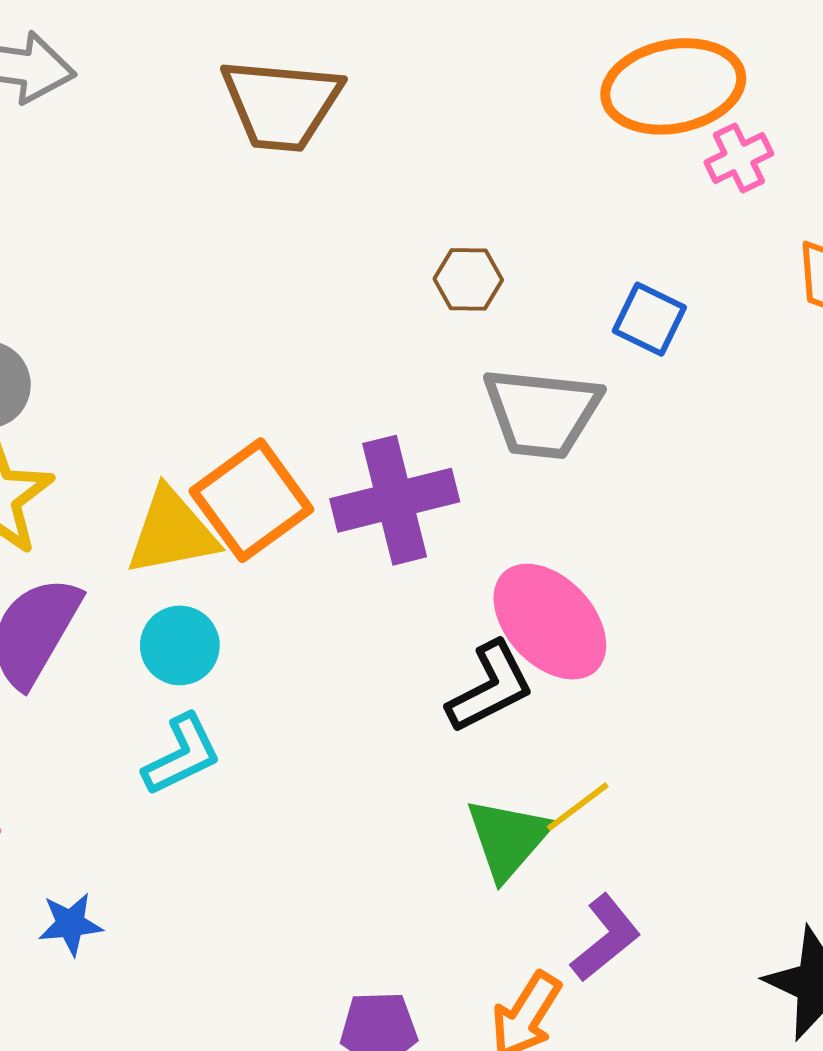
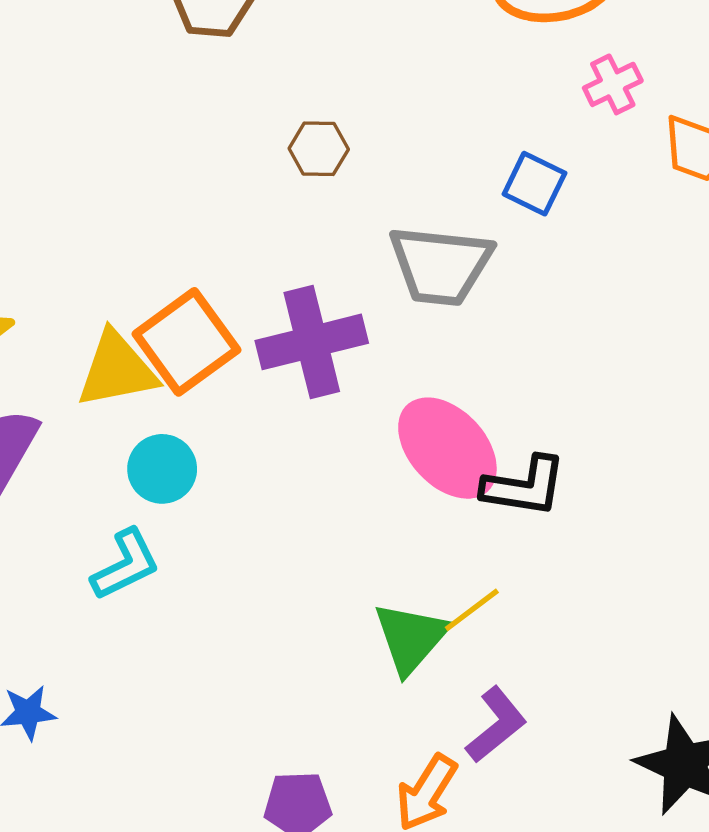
pink cross: (739, 158) -> (613, 84), moved
brown hexagon: (468, 279) -> (319, 149), moved
cyan circle: (180, 645) -> (162, 469), moved
black L-shape: (490, 687) -> (524, 486), moved, turned 36

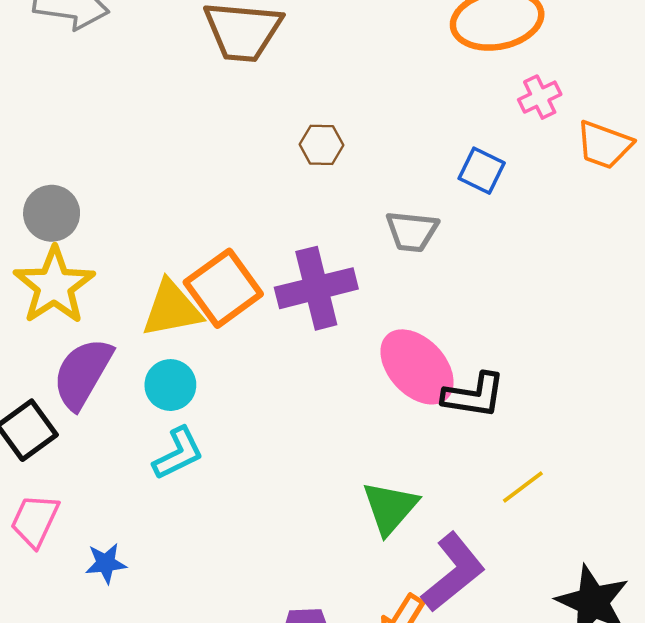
gray trapezoid: (441, 265) -> (412, 231), size x0.7
cyan circle: (162, 469) -> (170, 385), moved
yellow line: (472, 610) -> (523, 487), moved
purple L-shape: (496, 725) -> (453, 572), size x1.4

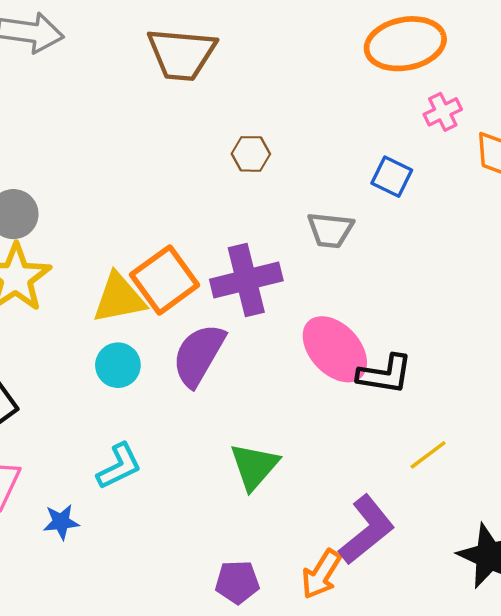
purple semicircle: (83, 373) -> (199, 355), moved
cyan L-shape: (178, 453) -> (119, 466), moved
green triangle: (390, 508) -> (254, 466), moved

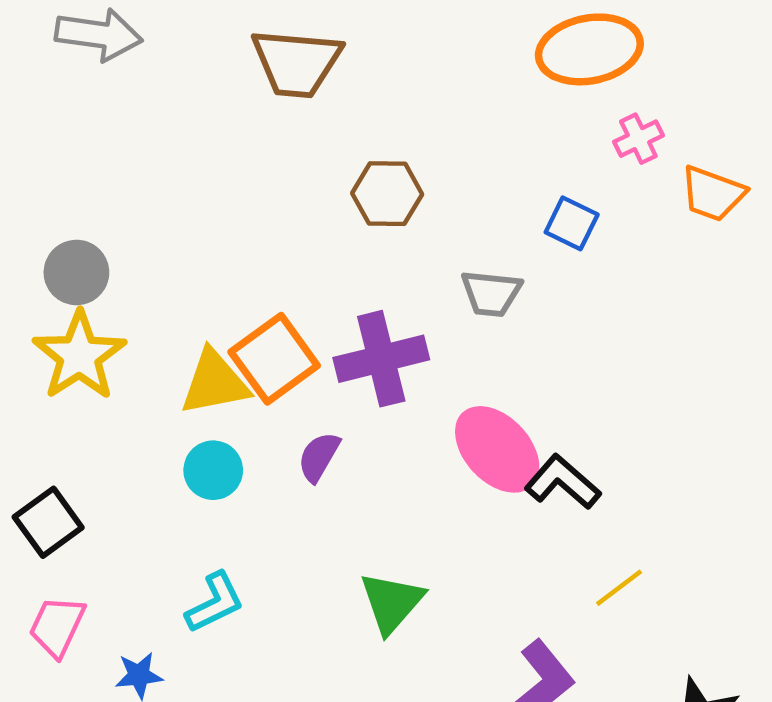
brown hexagon: (251, 154) -> (387, 194), size x1.4
purple semicircle: (199, 355) -> (319, 457), size x0.6
black L-shape: (385, 374) -> (563, 482), turned -148

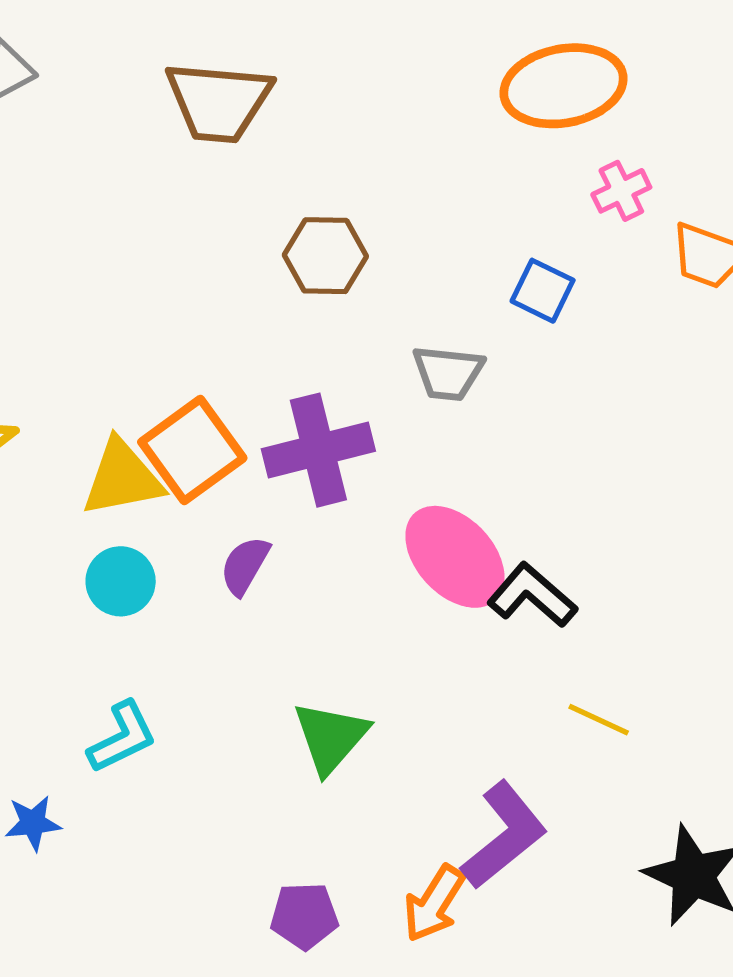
yellow line: (619, 588) -> (599, 720), turned 62

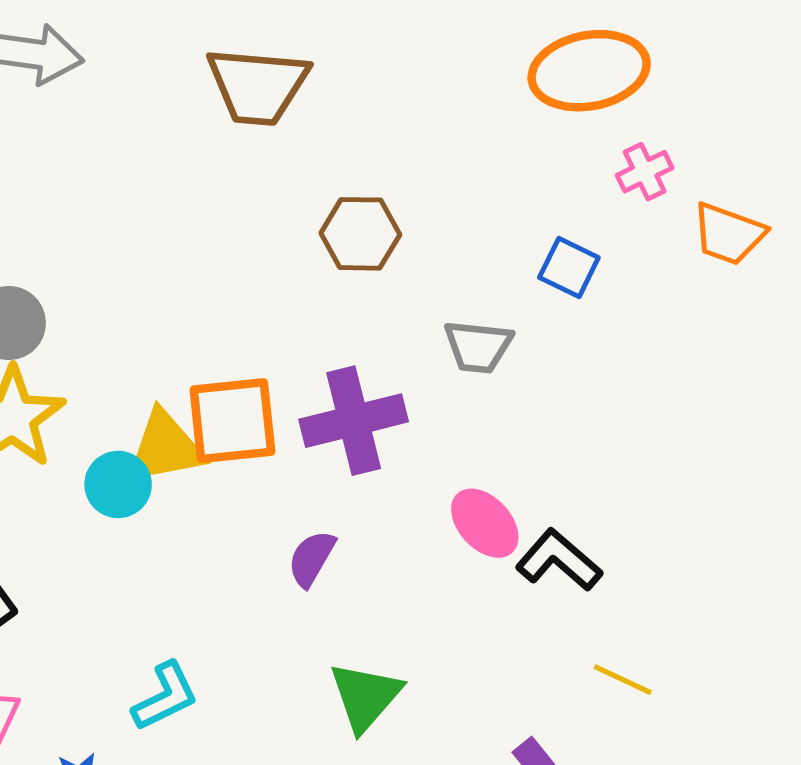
orange square: (192, 450) -> (232, 421), turned 30
pink ellipse: (455, 557) -> (485, 523), size x0.7
purple semicircle: (245, 566) -> (312, 558), moved
cyan circle: (121, 581) -> (118, 484), moved

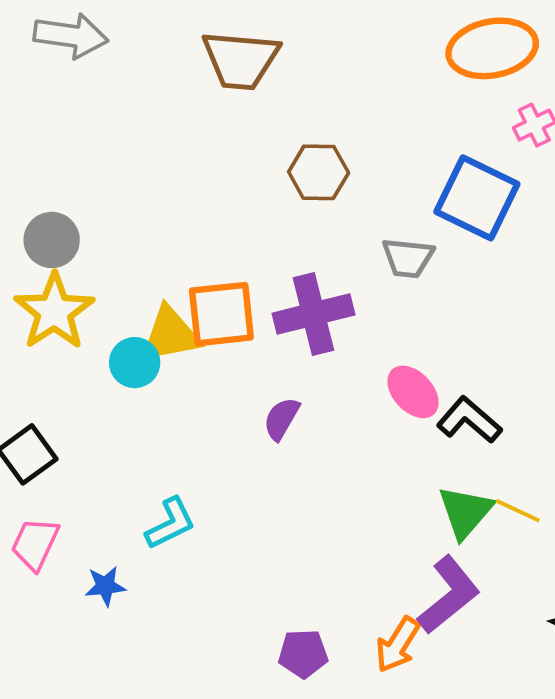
blue square: (569, 267) -> (477, 198), size x1.8
green triangle: (365, 696) -> (465, 512), moved

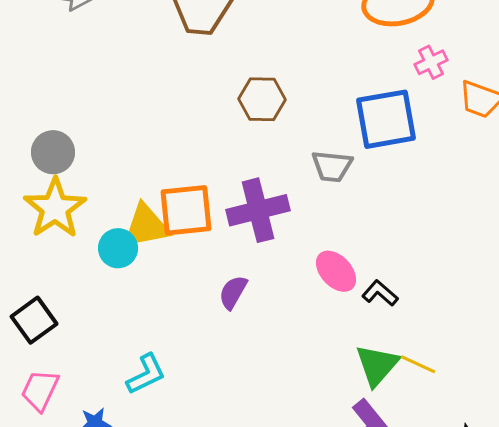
blue square: (477, 198) -> (386, 119), turned -36
black L-shape: (469, 420) -> (380, 293), size x0.7

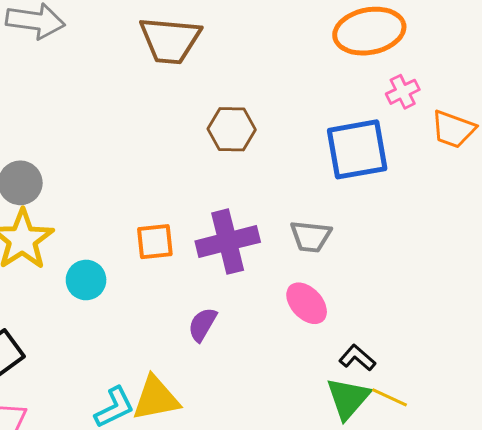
gray trapezoid: (332, 166) -> (311, 236), moved
orange square: (186, 210) -> (155, 242), size x0.7
yellow triangle: (146, 226) -> (156, 398), moved
black L-shape: (380, 293) -> (357, 358), moved

